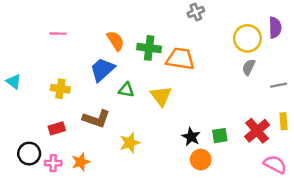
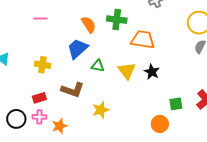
green cross: (149, 48) -> (117, 20), moved
black star: (191, 137) -> (152, 72), moved
pink cross: (53, 163) -> (39, 117), moved

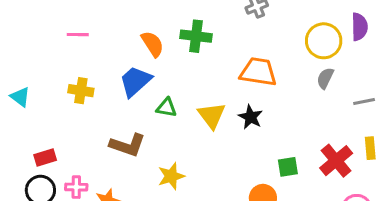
orange trapezoid: (143, 40) -> (258, 72), moved
yellow cross: (42, 65) -> (81, 91), moved
red rectangle: (39, 98) -> (45, 157), moved

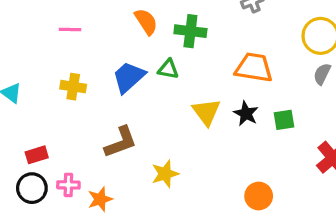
orange semicircle: (152, 44) -> (146, 22), moved
green triangle: (166, 108) -> (168, 69), moved
brown L-shape: (128, 145) -> (121, 142), turned -39
green square: (288, 167) -> (284, 120), moved

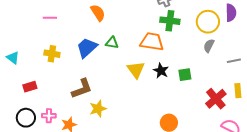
green cross: (190, 31) -> (170, 21), moved
orange trapezoid: (254, 68) -> (152, 42), moved
red rectangle: (37, 155) -> (30, 87), moved
yellow star: (165, 174) -> (98, 109), moved

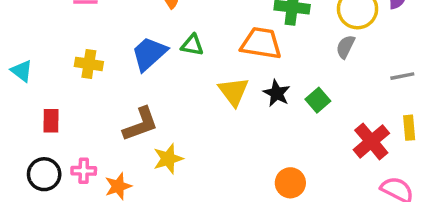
gray semicircle: (209, 46) -> (345, 47), moved
green square: (185, 75) -> (318, 100), turned -32
red rectangle: (30, 87) -> (51, 121), turned -72

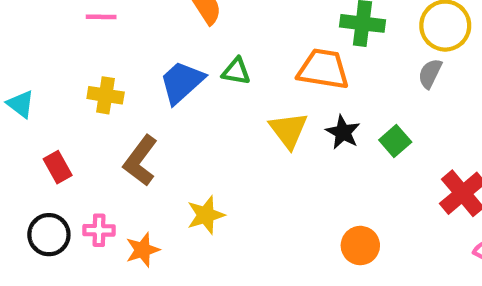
red rectangle: (51, 121) -> (58, 167), turned -30
brown L-shape: (141, 124) -> (140, 161), moved, turned 147

